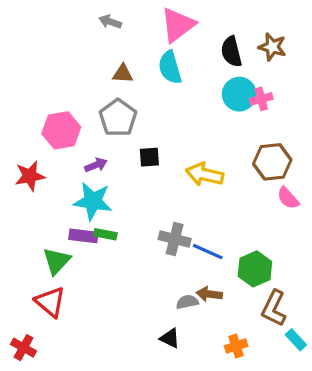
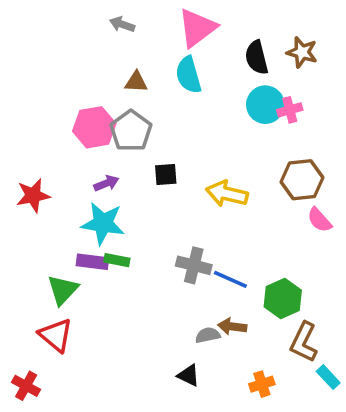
pink hexagon: (61, 130) -> (94, 127), moved

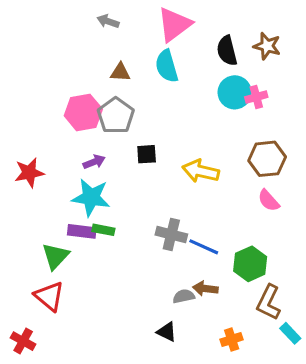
pink semicircle: (319, 220) -> (269, 200), moved

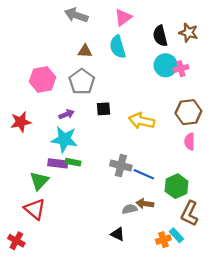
gray arrow: (108, 21) -> (76, 15), size x1.5
pink triangle: (174, 24) -> (123, 17), size x0.7
pink hexagon: (83, 112) -> (42, 79), moved
pink semicircle: (269, 200) -> (190, 142), turned 42
cyan rectangle: (290, 333) -> (176, 235), moved

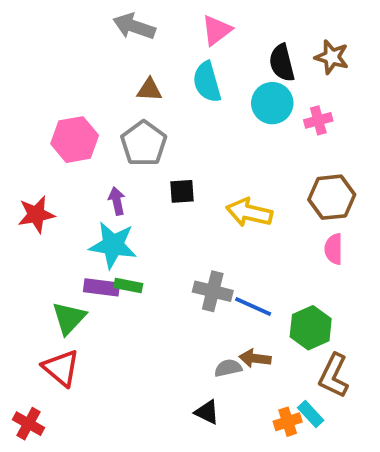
cyan circle: (166, 65) -> (272, 103), moved
purple arrow: (66, 114) -> (117, 201), turned -80

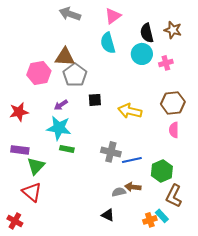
brown triangle: (149, 90) -> (65, 57), moved, size x1.5
purple arrow: (117, 201) -> (61, 105), turned -112
purple rectangle: (101, 287) -> (20, 150), moved
blue line: (253, 307) -> (132, 160), turned -36

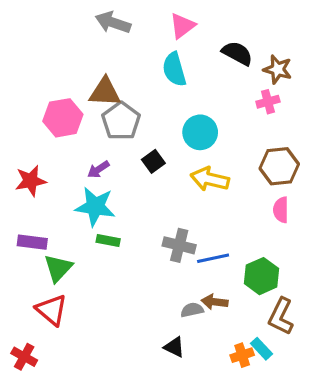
brown star: (173, 30) -> (278, 69), moved
black semicircle: (147, 33) -> (237, 53), turned 132
cyan circle: (142, 54) -> (200, 132), moved
black square: (95, 100) -> (153, 161), turned -32

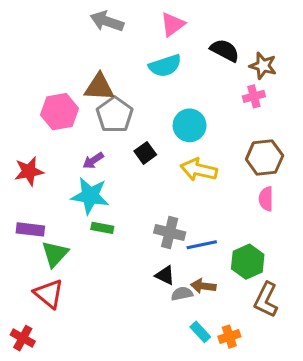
cyan semicircle: (174, 69) -> (165, 66), turned -92
black triangle: (174, 347) -> (165, 275), moved
cyan rectangle: (261, 349) -> (200, 332), moved

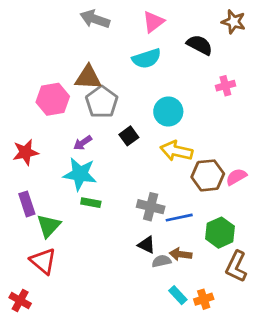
brown star: (263, 66) -> (234, 22), moved
brown hexagon: (265, 158) -> (208, 175), moved
pink semicircle: (266, 199) -> (236, 177), turned 60
purple rectangle: (30, 229) -> (27, 204), turned 65

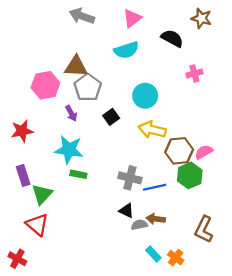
purple arrow: (83, 143) -> (71, 113), moved, turned -84
green hexagon: (220, 233) -> (190, 175), moved
orange cross: (204, 299) -> (176, 258), turned -35

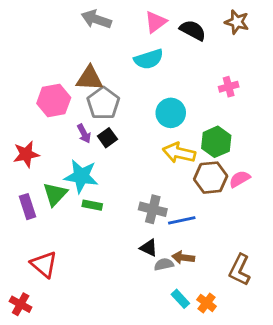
black semicircle: (172, 38) -> (193, 30), moved
black square: (111, 117) -> (107, 138), moved
green hexagon: (190, 175) -> (216, 142), moved
green triangle: (42, 194) -> (55, 194), moved

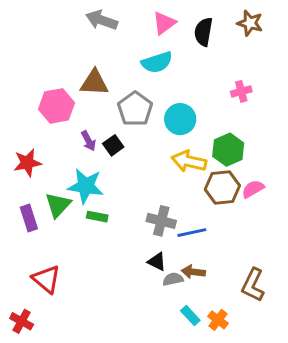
black semicircle: (193, 30) -> (203, 32), turned -108
gray pentagon: (103, 103) -> (135, 109), moved

